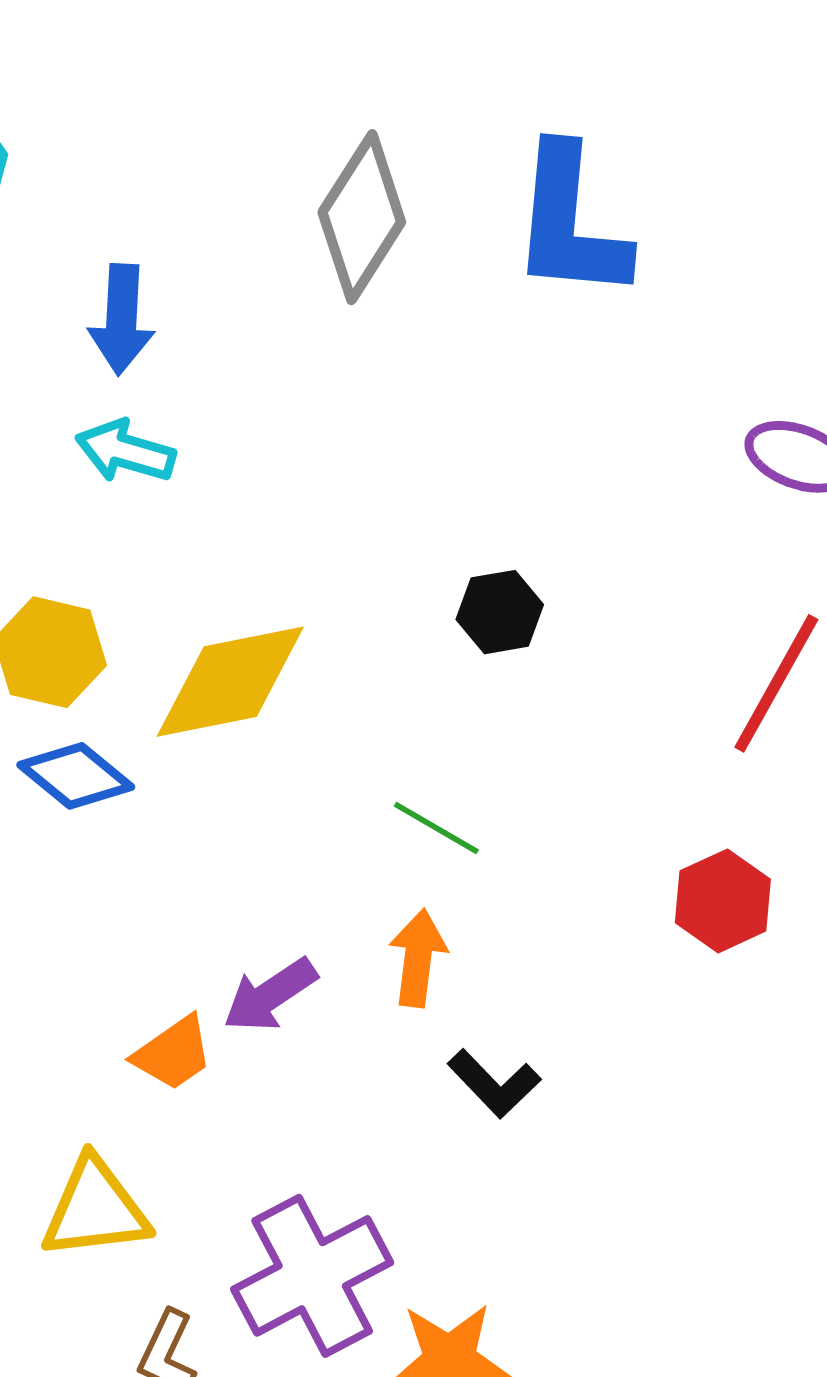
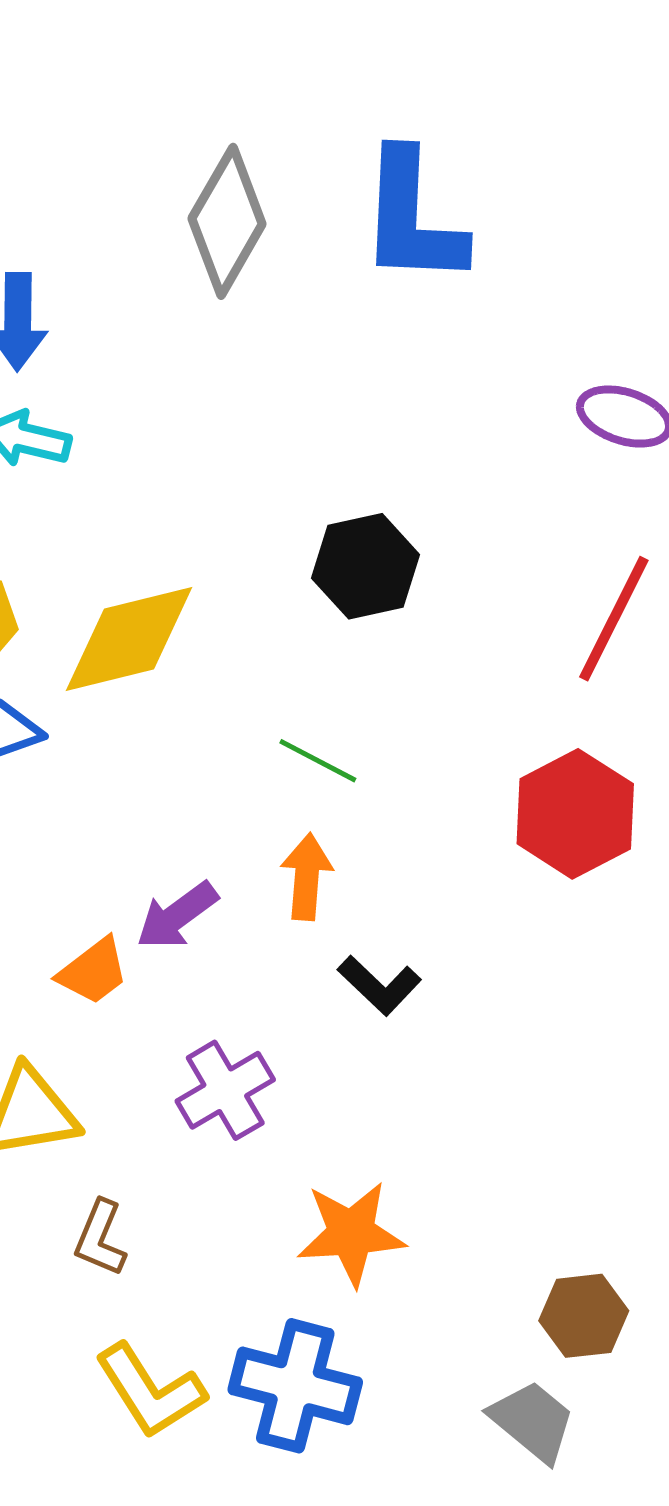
black hexagon: (500, 612) -> (365, 566), size x1.4
red hexagon: (723, 901) -> (575, 814), size x1.4
purple cross: (312, 1276) -> (225, 1090), moved, size x0.7

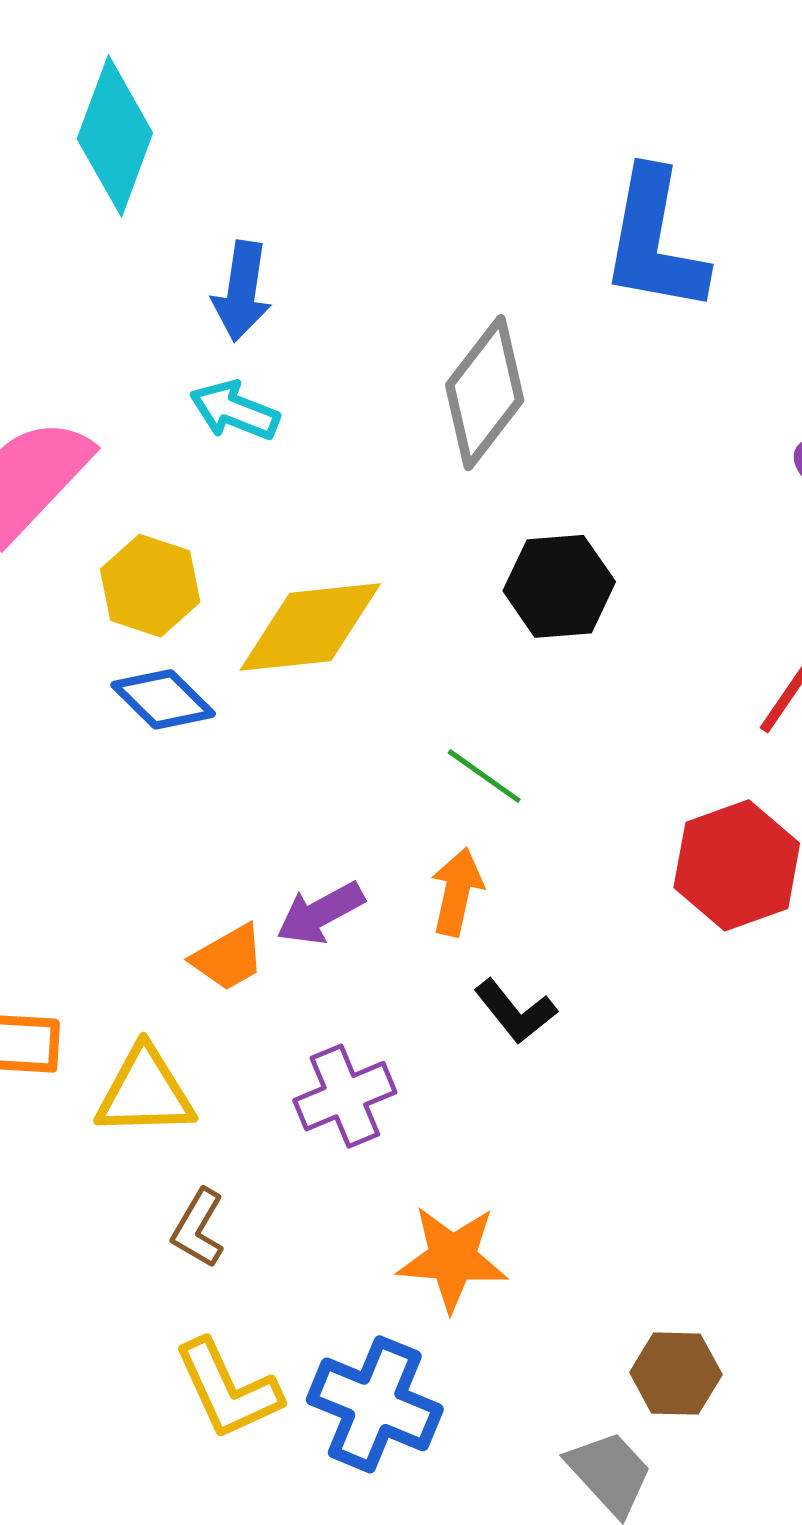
gray diamond: (227, 221) -> (485, 393), moved

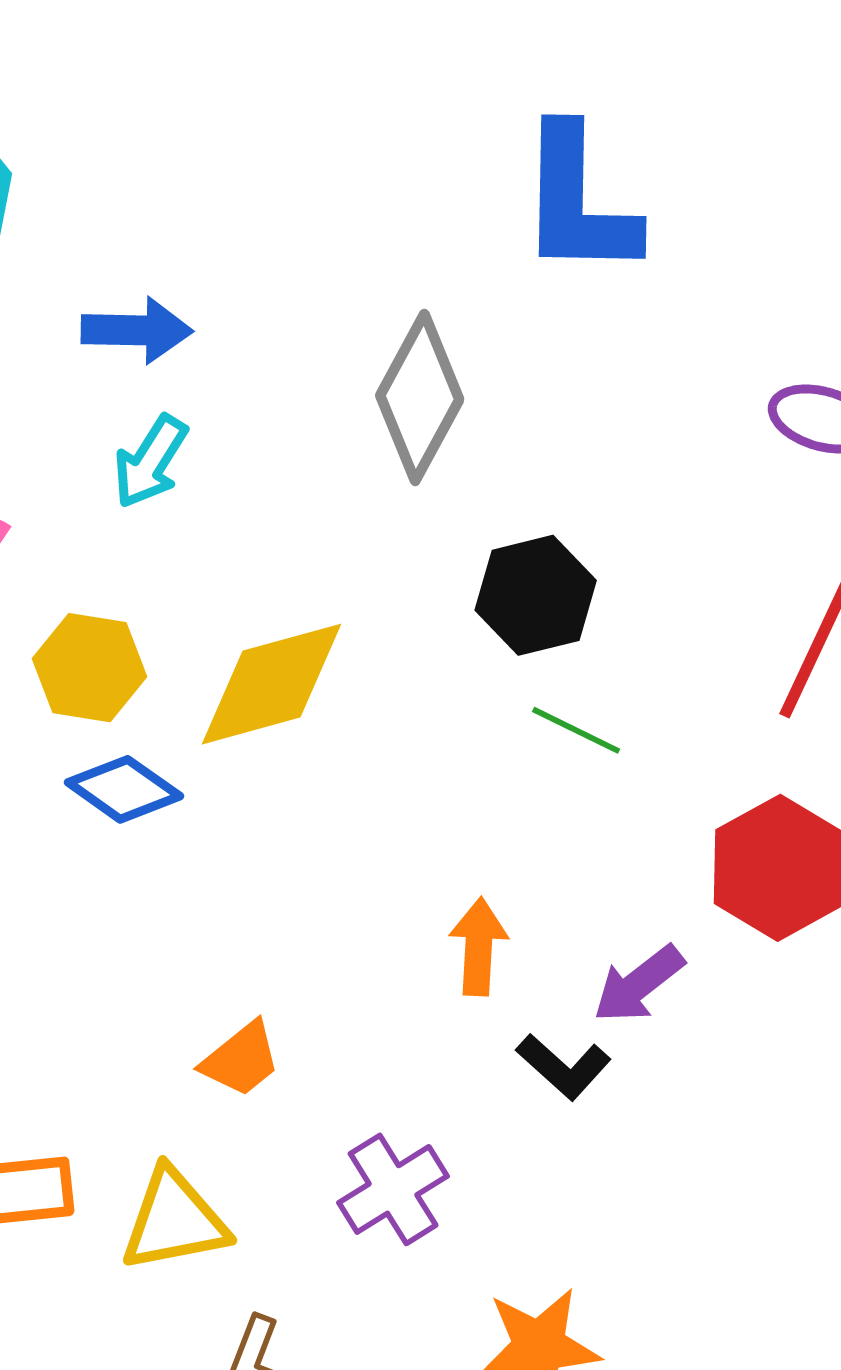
blue arrow: (242, 291) -> (137, 330), turned -88
cyan arrow: (235, 411) -> (150, 462), turned -70
green line: (484, 776) -> (576, 730), moved
purple arrow: (320, 913) -> (639, 984), moved

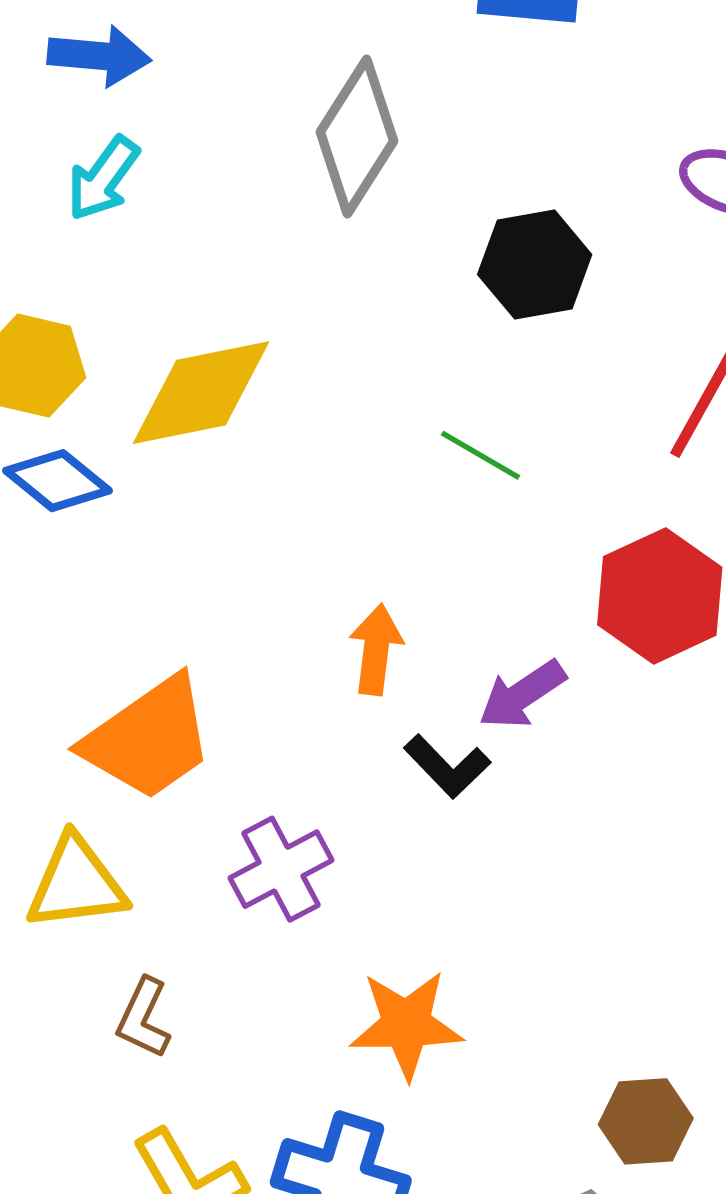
black hexagon: (536, 595) -> (535, 265), moved
orange trapezoid: (241, 1059) -> (149, 739), size x1.8

